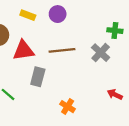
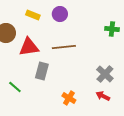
gray cross: (101, 53) -> (105, 74), moved
red arrow: (115, 94) -> (103, 96), moved

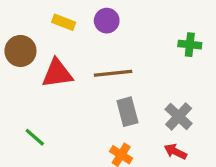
gray rectangle: (42, 71) -> (127, 112), moved, turned -30

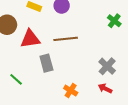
green cross: (190, 45) -> (114, 21), turned 32
gray rectangle: (127, 112) -> (46, 63), moved

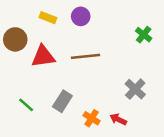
gray rectangle: (46, 63) -> (62, 101), moved, turned 48
red arrow: (105, 88) -> (118, 119), moved

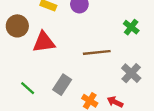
green cross: (144, 35) -> (131, 27), moved
brown line: (86, 56) -> (97, 52), moved

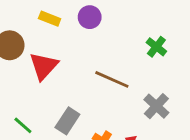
red triangle: (44, 42) -> (44, 66), turned -40
brown line: (97, 52) -> (112, 79), turned 30

